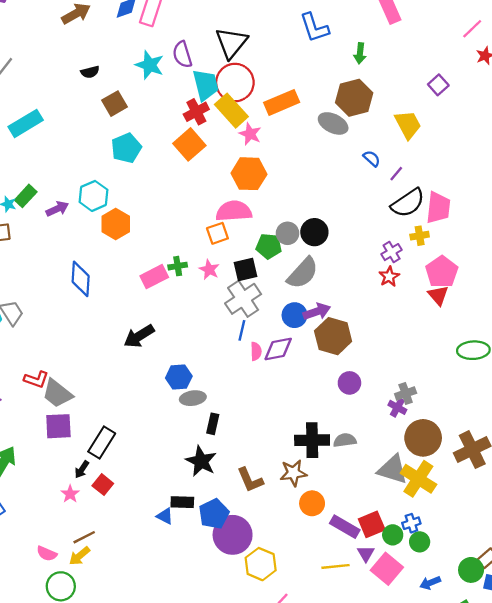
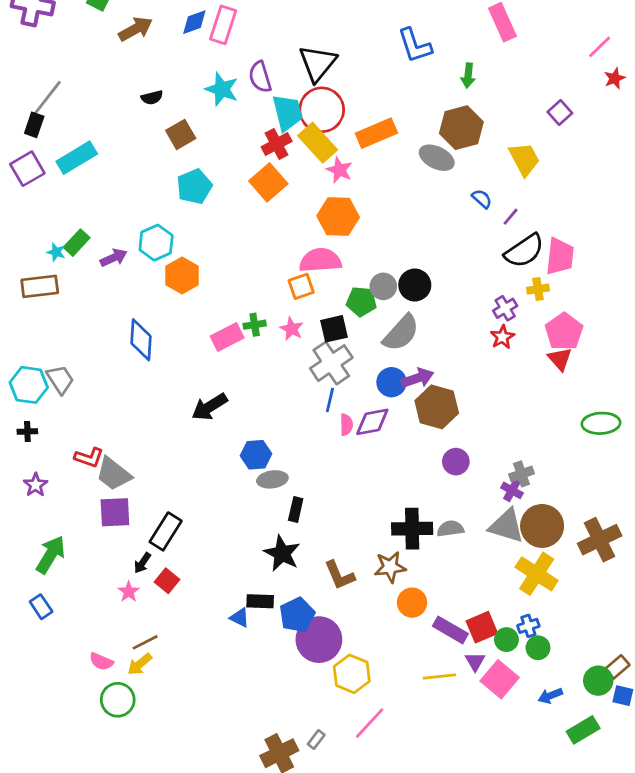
gray triangle: (393, 469) -> (506, 526), moved

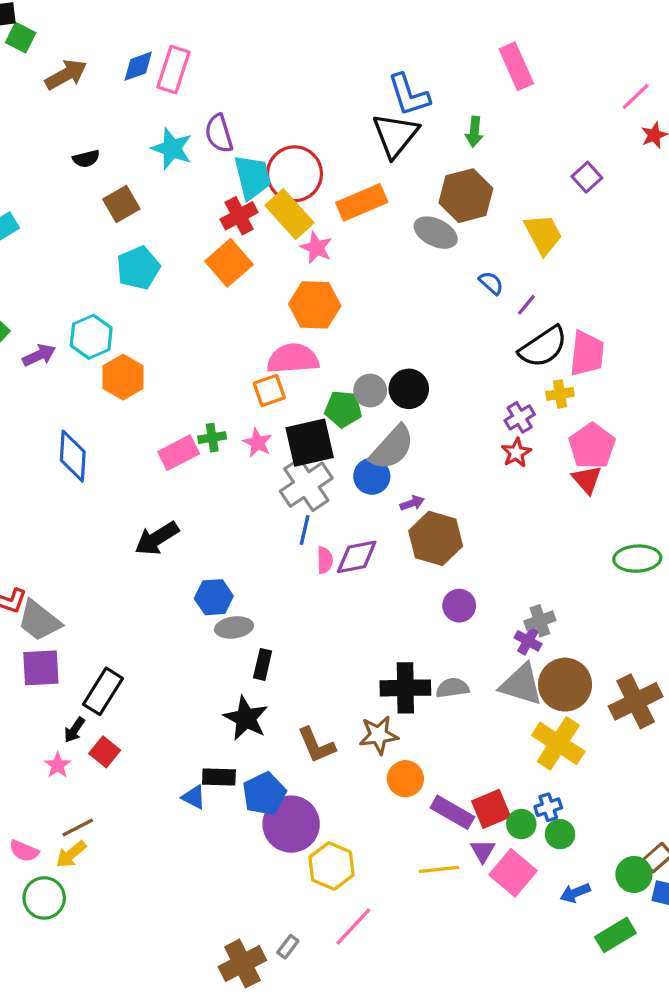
black triangle: (318, 63) -> (395, 135), moved
black square: (334, 329) -> (310, 443), size x1.4
purple arrow: (418, 378) -> (412, 503), size x0.6
blue circle: (392, 382) -> (372, 476), moved

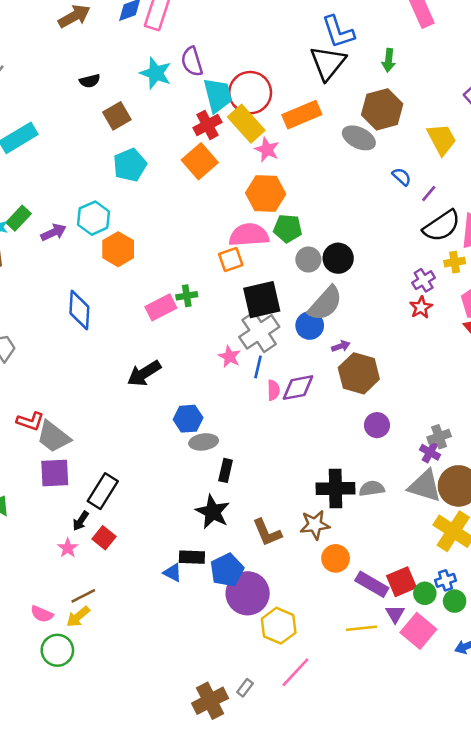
green pentagon: (343, 409) -> (288, 228), moved
pink star: (258, 443) -> (229, 357), moved

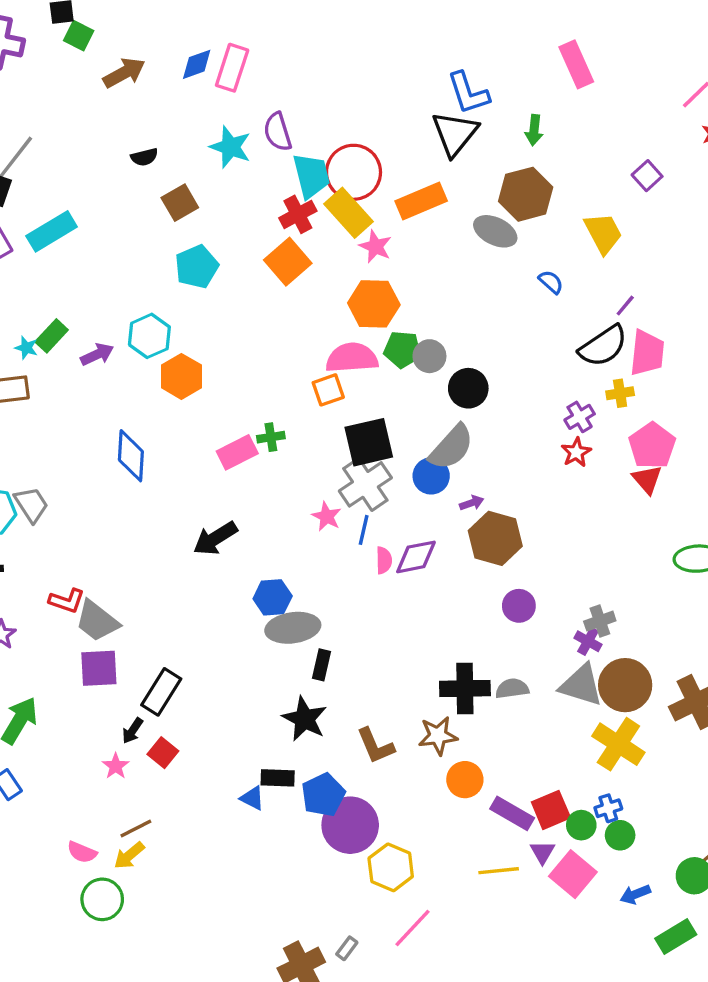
purple line: (429, 194) -> (625, 306), moved
gray circle: (308, 260) -> (429, 356), moved
gray ellipse: (204, 442) -> (293, 628), size x1.4

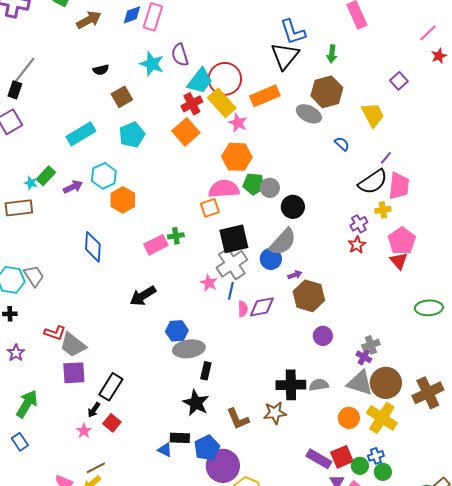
cyan trapezoid: (311, 176) -> (200, 81), turned 52
cyan rectangle: (52, 231) -> (81, 134), moved
orange circle: (465, 780) -> (349, 418), moved

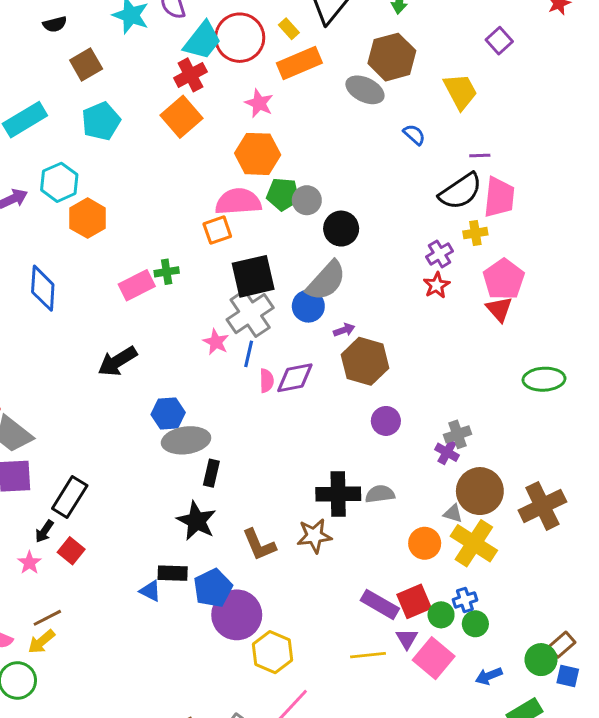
yellow rectangle: (222, 103) -> (289, 29), moved, size x0.5
purple line: (386, 158) -> (480, 155), turned 48
gray triangle: (360, 383) -> (453, 513), moved, size x0.5

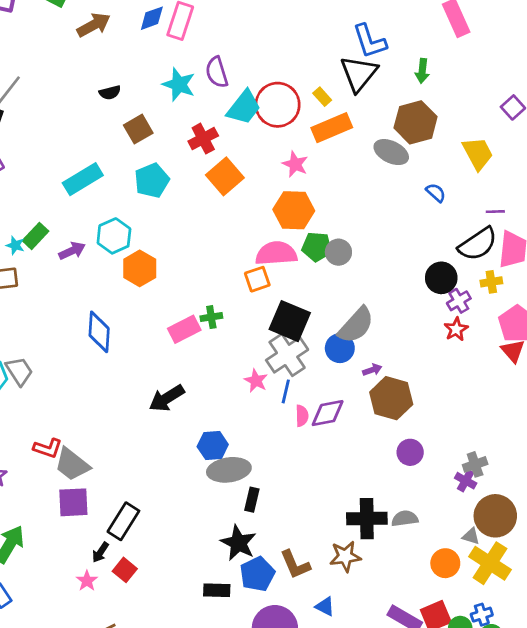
red cross: (190, 75) -> (203, 139), moved
black circle: (341, 229) -> (441, 278), moved
black square: (253, 276) -> (290, 321), turned 36
blue pentagon: (213, 588) -> (257, 574), moved
blue triangle: (150, 591) -> (325, 606), moved

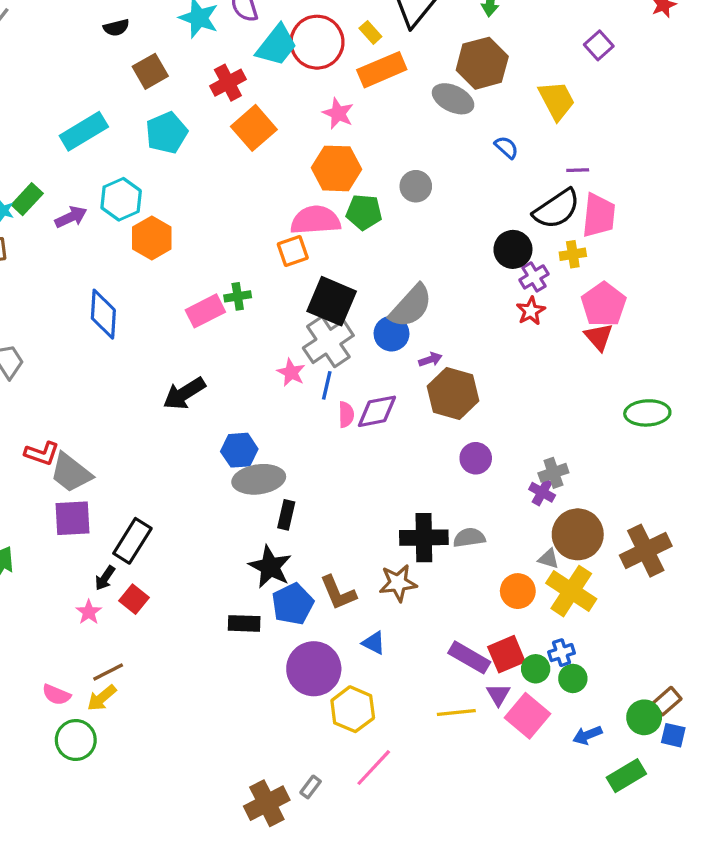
gray circle: (338, 252) -> (416, 186), moved

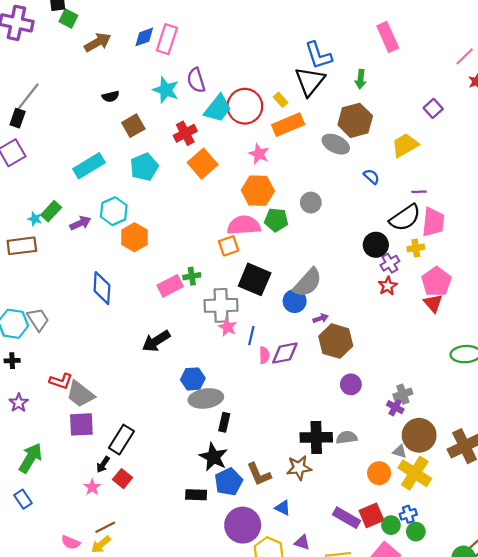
yellow trapezoid: (557, 100) -> (405, 145), turned -92
gray cross: (328, 342) -> (221, 305), moved, turned 32
purple triangle: (498, 695) -> (302, 542), moved, turned -42

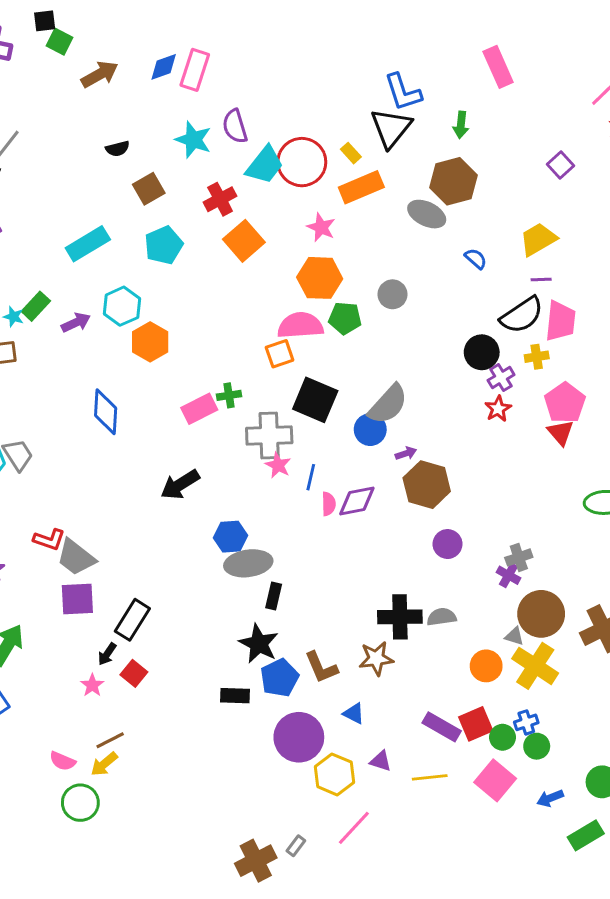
yellow trapezoid: (405, 145) -> (538, 239), moved

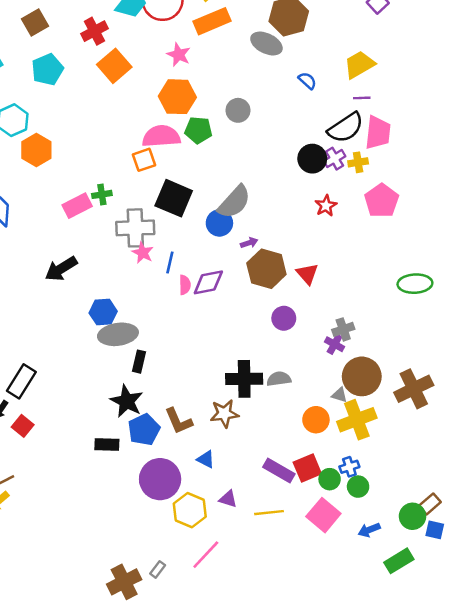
purple cross: (501, 378) -> (335, 159), moved
red triangle: (560, 433) -> (307, 274), moved
yellow cross: (535, 666) -> (357, 420), turned 36

